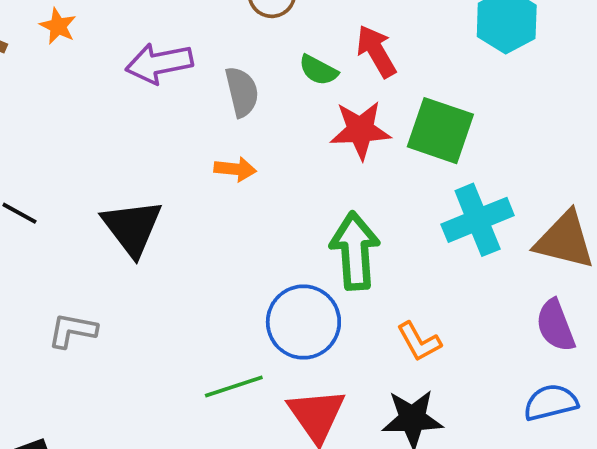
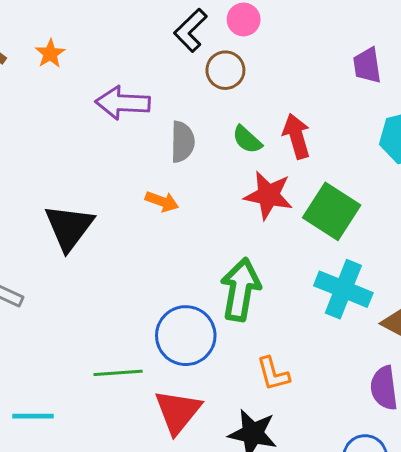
cyan cross: (478, 220) -> (343, 289), turned 30

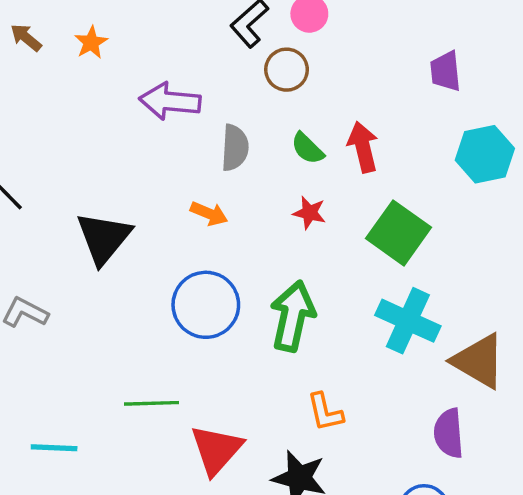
red star: (268, 195) -> (309, 213), moved, size x0.6
blue circle: (186, 336) -> (206, 305), moved

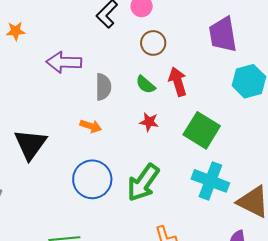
orange star: (91, 43) -> (16, 31), turned 30
brown circle: (287, 70) -> (153, 43), moved
purple trapezoid: (445, 71) -> (223, 34), size x1.5
green arrow: (293, 316) -> (143, 183), turned -153

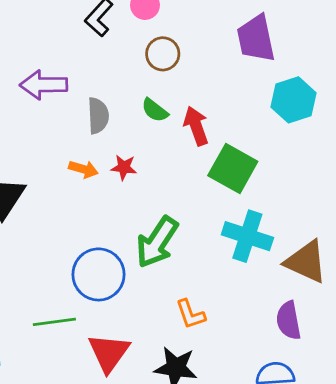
red arrow: (178, 82) -> (196, 126), moved
red star: (149, 122) -> (124, 167), moved
blue circle: (92, 179) -> (99, 274), moved

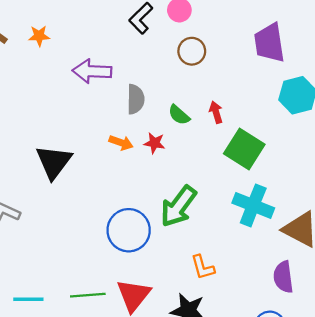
green semicircle: (155, 110) -> (179, 115), moved
red arrow: (196, 126) -> (216, 112), size x0.7
green line: (54, 322) -> (88, 295), moved

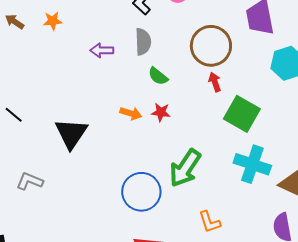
brown circle: (192, 51) -> (211, 46), moved, size x1.6
purple arrow: (92, 71) -> (102, 50), size x0.7
gray semicircle: (136, 99) -> (143, 42), moved
green semicircle: (179, 115) -> (158, 76), moved

